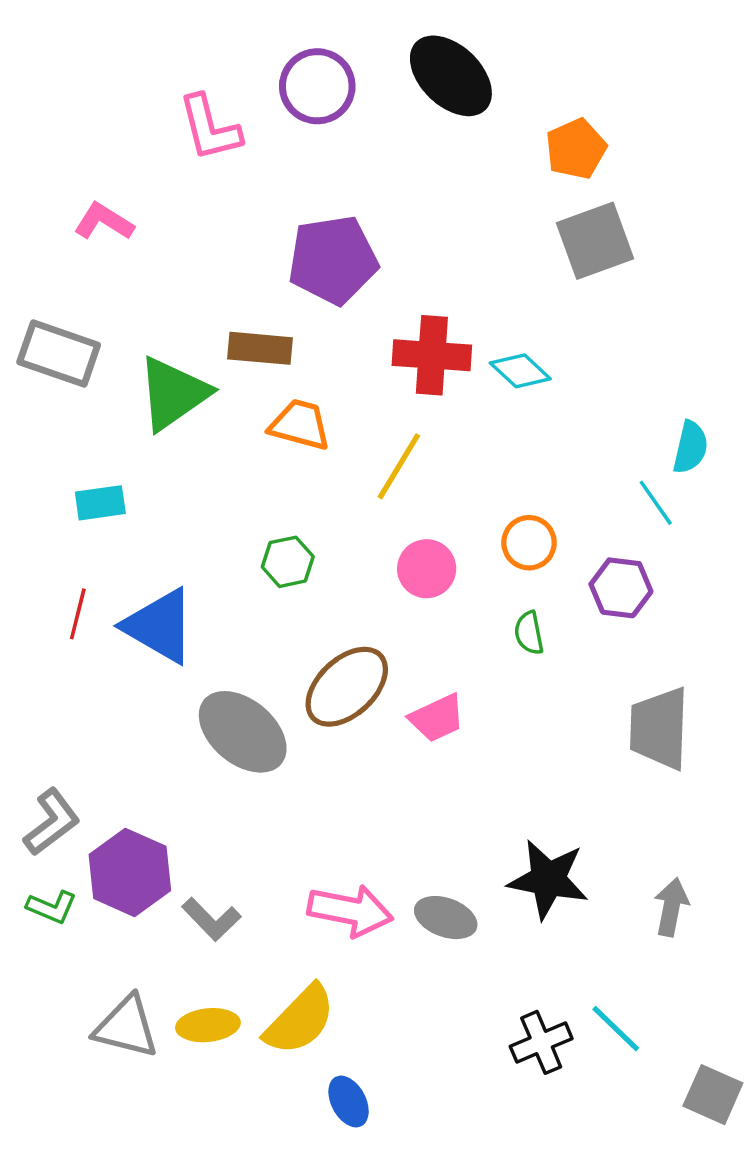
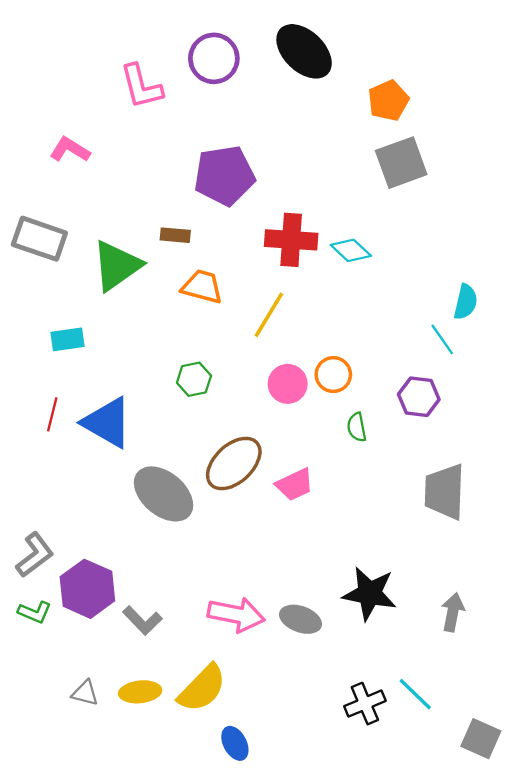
brown rectangle: (260, 348) -> (175, 235), size x0.7
orange circle: (529, 543) -> (333, 375), moved
gray triangle: (126, 1027) -> (85, 693), size x0.6

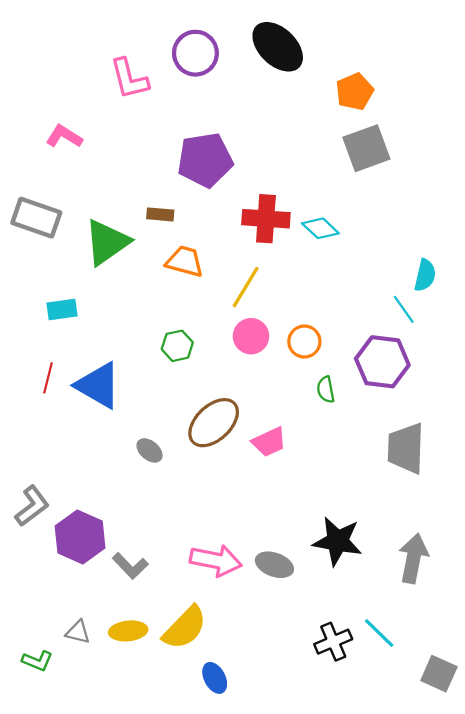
pink circle: (288, 384) -> (251, 336), moved
purple hexagon: (419, 397) -> (382, 362), size x1.4
gray ellipse: (164, 494) -> (150, 450), size x0.5
green L-shape: (35, 612) -> (37, 661), moved
gray arrow: (453, 612) -> (413, 558), size x1.4

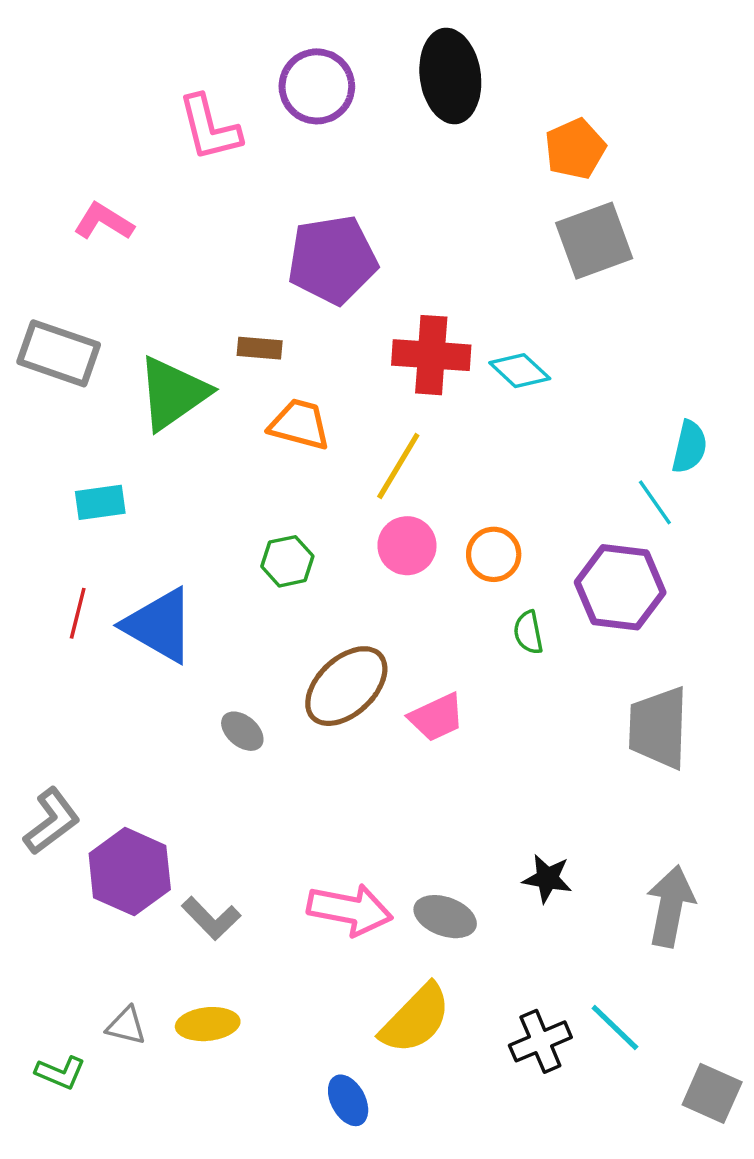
black ellipse: (278, 47) -> (450, 76), turned 38
black star: (337, 541) -> (547, 878), size x0.6
yellow semicircle: (185, 628) -> (416, 1019), moved

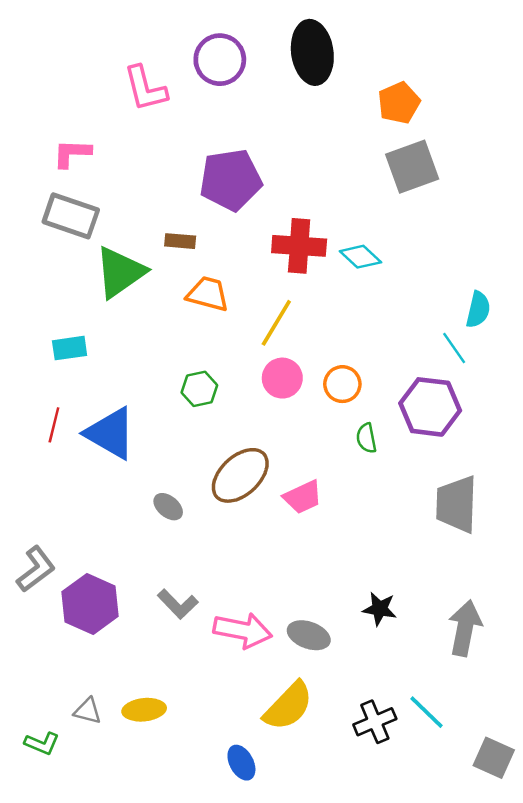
pink L-shape: (104, 222) -> (72, 153), turned -30
gray rectangle: (59, 353) -> (71, 216), moved
gray L-shape: (211, 918) -> (178, 604), moved

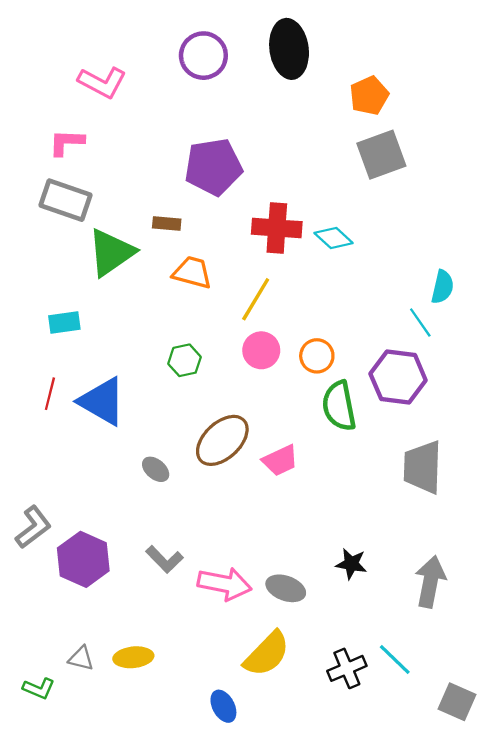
pink L-shape: (145, 88) -> (102, 82), moved, turned -48
green semicircle: (366, 438) -> (339, 406), size x1.8

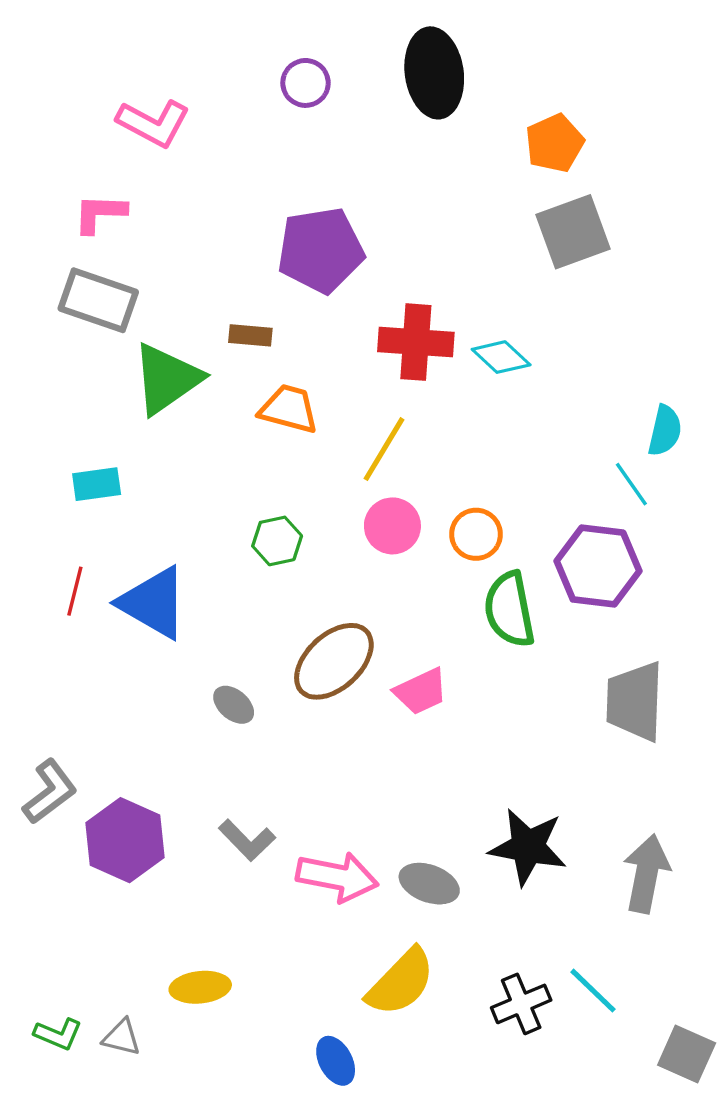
purple circle: (203, 56) -> (305, 83), size x0.7
black star: (351, 564) -> (528, 847), size x1.6
gray triangle: (81, 658) -> (122, 1037), moved

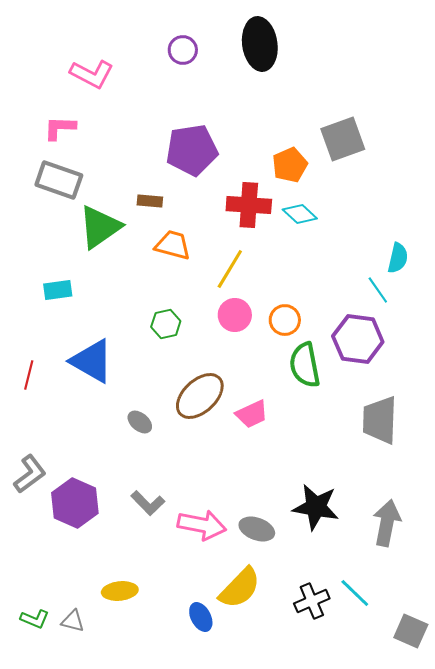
orange pentagon: (555, 143) -> (290, 165), moved
red line: (75, 591) -> (29, 375), moved
blue ellipse: (336, 1061) -> (201, 617), moved

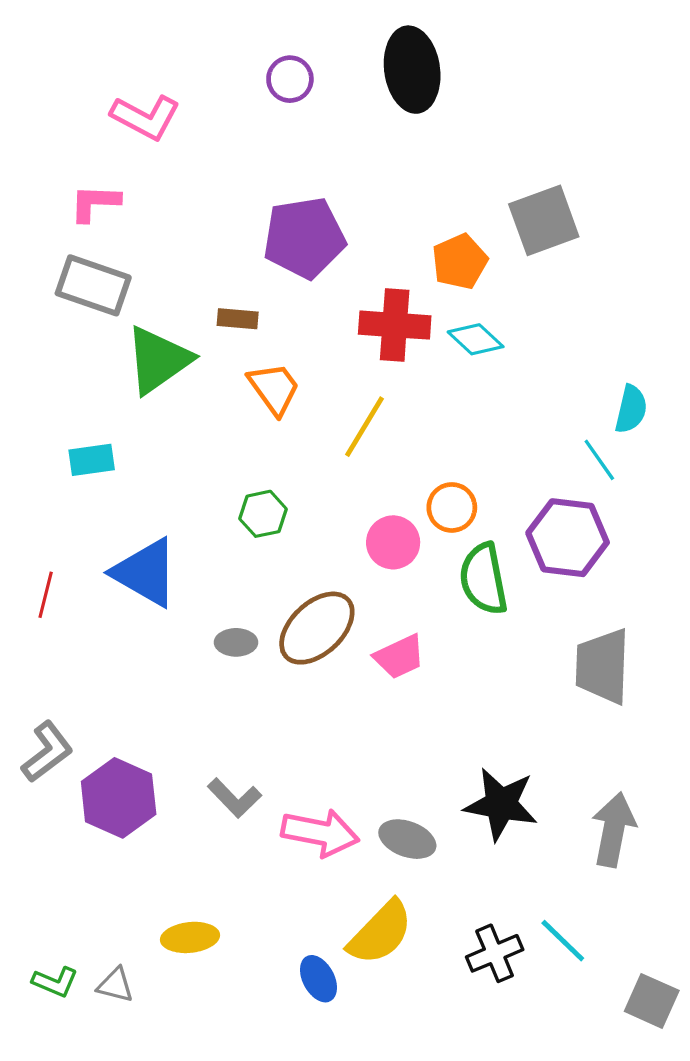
orange trapezoid: (173, 245) -> (274, 388), turned 39
pink circle: (235, 315) -> (393, 542), moved
gray ellipse: (140, 422) -> (236, 642), moved, turned -40

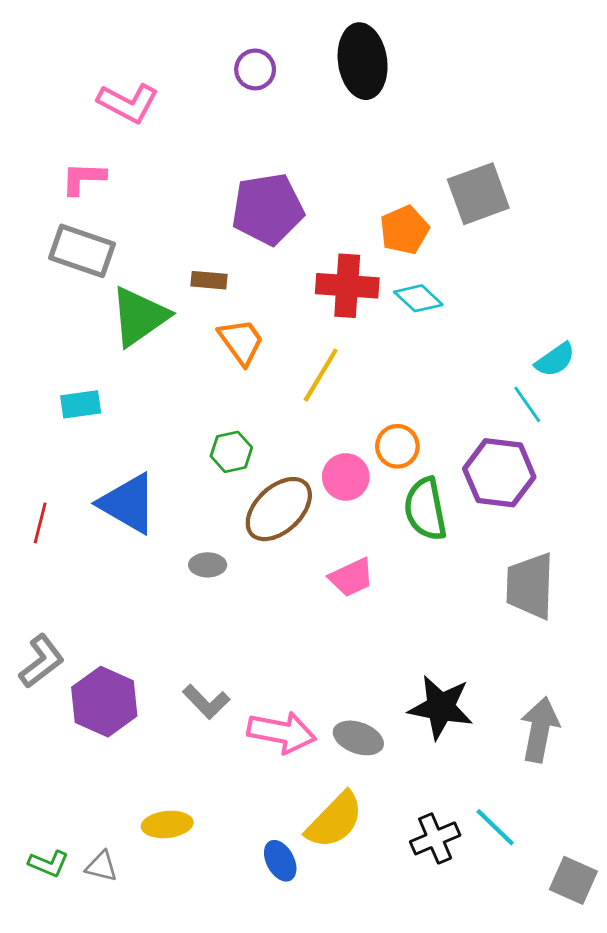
cyan semicircle: (631, 409) -> (555, 360), turned 42
brown ellipse: (317, 628) -> (279, 509), moved

